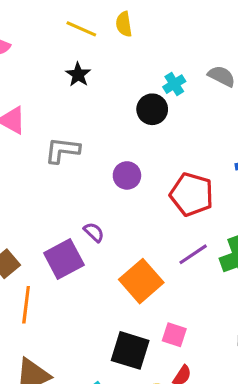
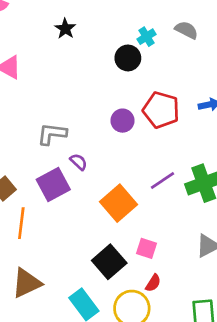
gray L-shape: (62, 150) -> (52, 134), moved
purple circle: (127, 175) -> (123, 121), moved
red pentagon: (192, 194) -> (161, 110), moved
black square: (130, 350) -> (109, 262), turned 32

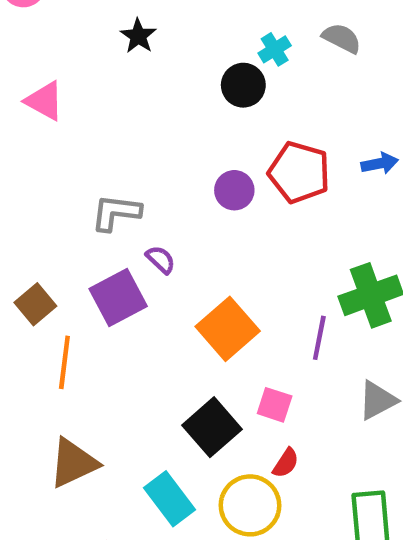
purple line: (162, 180) -> (319, 338), moved, turned -45

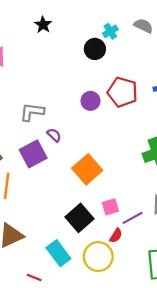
purple line: (319, 338) -> (132, 218), moved, turned 50
pink square: (275, 405) -> (110, 207), turned -35

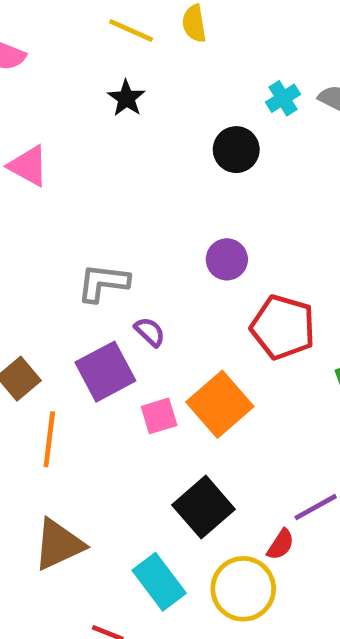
cyan cross: (110, 31) -> (283, 98), moved
red pentagon: (123, 92) -> (283, 327), moved
pink square: (110, 207) -> (159, 416), moved

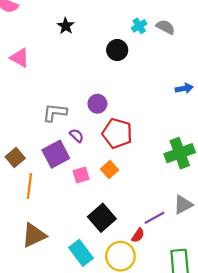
purple circle: (227, 259) -> (97, 104), moved
red pentagon: (283, 327) -> (117, 133), moved
orange square: (220, 404) -> (110, 170), size x0.6

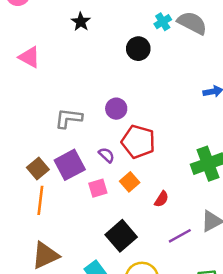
gray semicircle: (165, 27) -> (192, 23), size x1.4
purple semicircle: (77, 136) -> (106, 155), moved
brown square: (15, 157) -> (38, 169), moved
red semicircle: (138, 235) -> (162, 199), moved

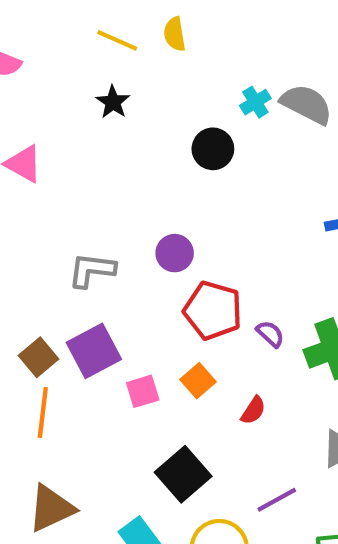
purple semicircle: (106, 155) -> (270, 334), moved
purple line: (180, 236) -> (277, 500), moved

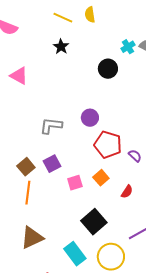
purple square: (94, 351) -> (52, 164), size x0.7

